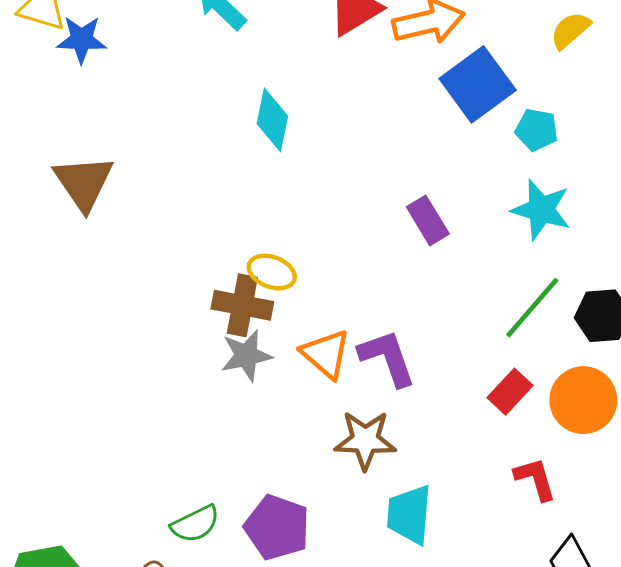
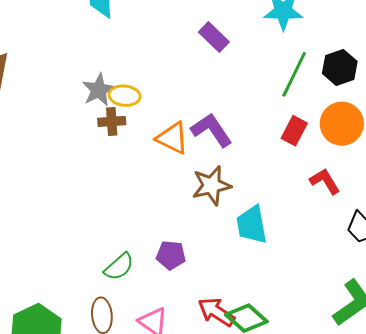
brown cross: (242, 305) -> (112, 121), size x0.7
gray star: (246, 355) -> (99, 90), moved
purple pentagon: (277, 527) -> (171, 255), size x0.7

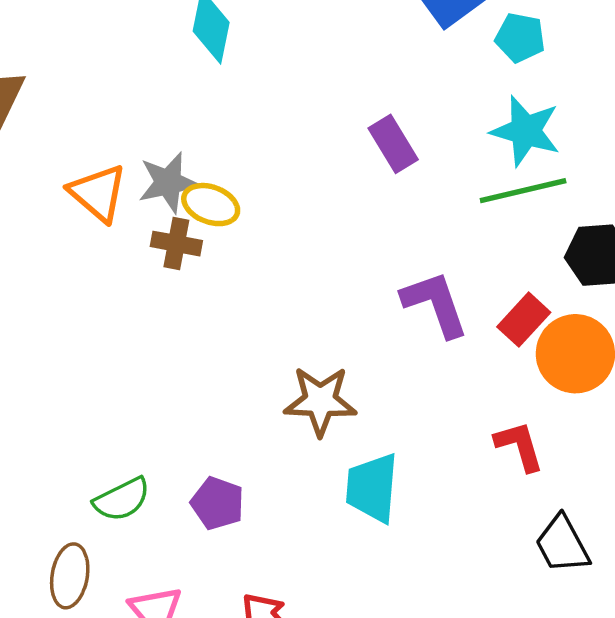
green line: (294, 74) -> (523, 191), moved, turned 36
purple L-shape: (212, 130) -> (435, 304), moved
red rectangle: (294, 131) -> (524, 320), moved
orange triangle: (172, 138) -> (98, 193), moved

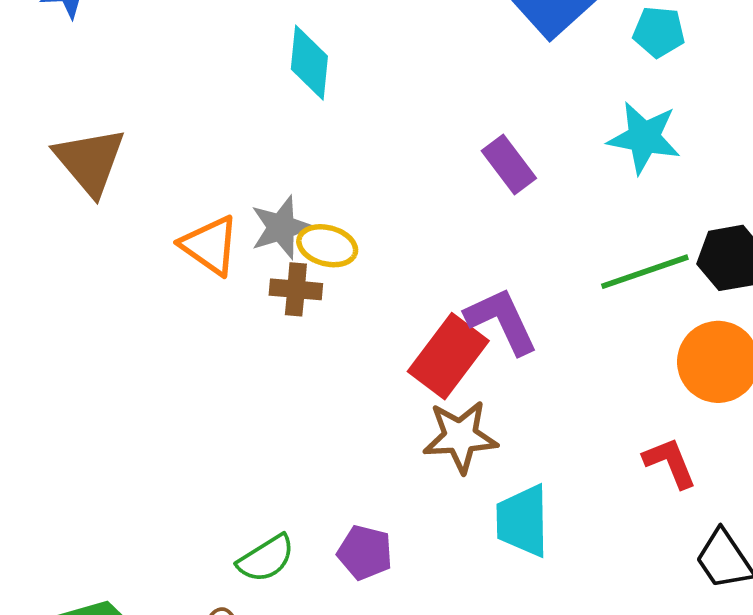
cyan pentagon: (520, 38) -> (659, 32), moved
green line: (523, 191) -> (645, 272), moved
purple L-shape: (435, 304) -> (502, 321), moved
red rectangle: (524, 320) -> (448, 356), moved, size x1.5

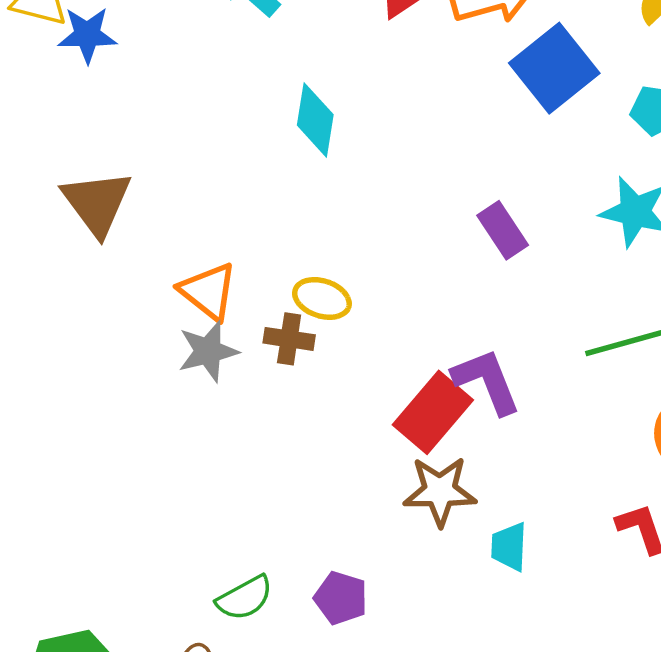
gray star: (281, 227) -> (208, 351), moved
cyan trapezoid: (523, 521) -> (509, 547), moved, size x0.7

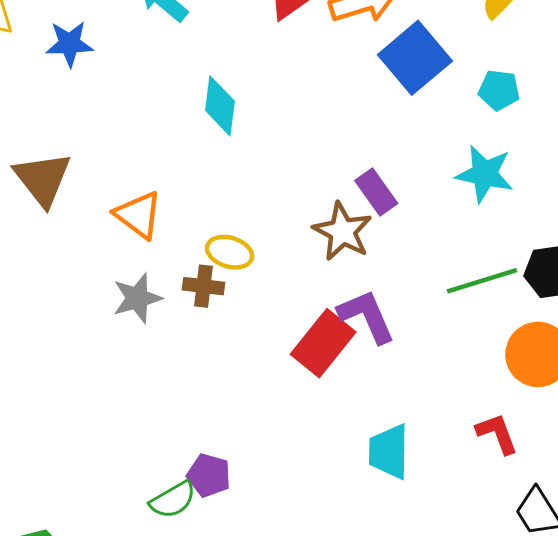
blue star: (87, 35) -> (69, 44), moved
orange triangle: (208, 291) -> (138, 215), moved
brown star: (440, 491) -> (342, 231), moved, turned 30
cyan trapezoid: (509, 547) -> (389, 452), size x1.4
purple pentagon: (341, 598) -> (209, 475), moved

